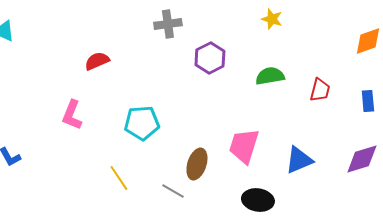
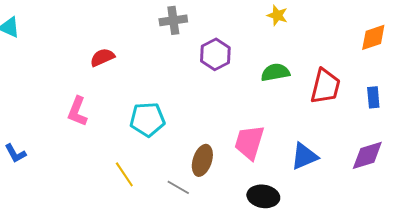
red trapezoid: (320, 90) -> (325, 86), size x1.5

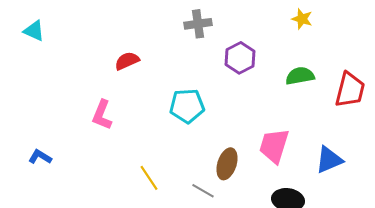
cyan pentagon: (147, 119) -> (187, 106), moved
blue L-shape: (15, 153) -> (40, 157), turned 150

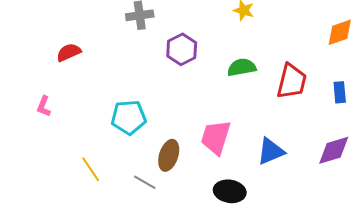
cyan pentagon: (187, 106) -> (129, 117), moved
pink L-shape: (102, 115) -> (44, 106), size x0.7

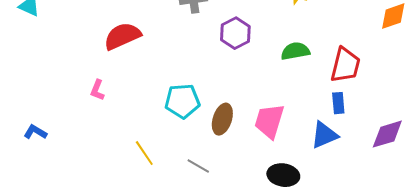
red semicircle: (69, 52) -> (122, 36), size x1.5
blue rectangle: (340, 92) -> (338, 103), moved
brown ellipse: (169, 155) -> (222, 119), moved

